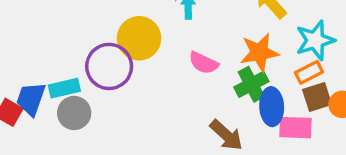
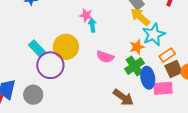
cyan star: (315, 40) -> (154, 35), moved
orange star: (259, 52) -> (137, 47), size x0.7
cyan rectangle: (64, 88) -> (37, 49), moved, turned 66

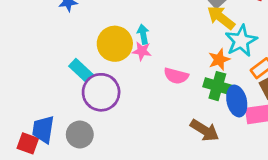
pink star: (86, 15) -> (142, 51), moved
cyan arrow: (92, 25) -> (143, 34), moved
yellow circle: (66, 47) -> (115, 44), moved
green cross: (134, 66) -> (217, 86), turned -36

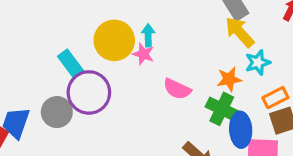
cyan star: (241, 41) -> (258, 62), size x0.7
gray circle: (80, 134) -> (57, 112), moved

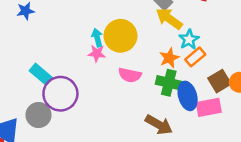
yellow circle: (114, 40) -> (120, 36), moved
orange rectangle: (275, 98) -> (195, 57), moved

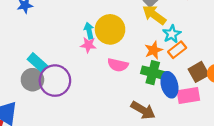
gray circle: (39, 115) -> (32, 80), moved

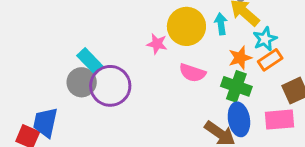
cyan arrow: (89, 31) -> (221, 24), moved
blue ellipse: (169, 85) -> (239, 119), moved

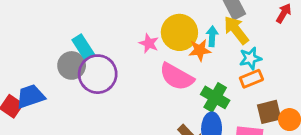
orange star: (240, 58) -> (200, 50), moved
pink semicircle: (192, 73) -> (177, 77), size x1.4
blue trapezoid: (45, 122) -> (30, 96), turned 48

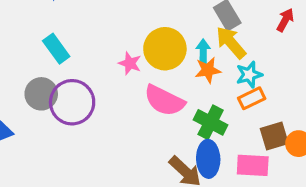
cyan rectangle: (83, 47) -> (56, 49), moved
orange star: (200, 50) -> (208, 70), moved

